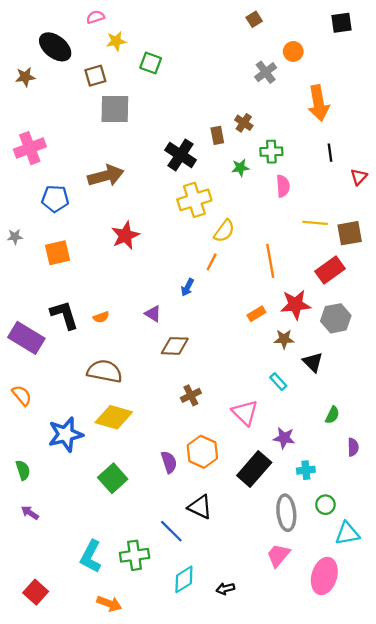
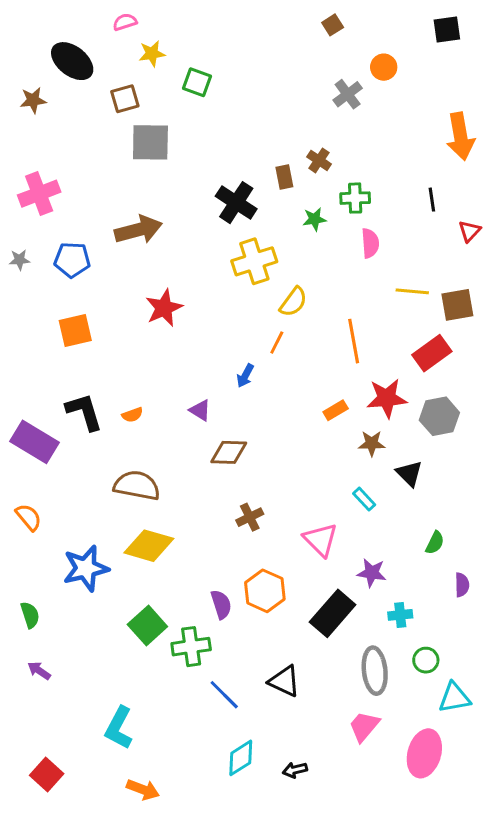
orange arrow: (319, 103) -> (460, 136), moved
gray star: (15, 237) -> (19, 260), moved
black triangle: (200, 507) -> (284, 681), moved
green cross: (135, 555) -> (191, 647), moved

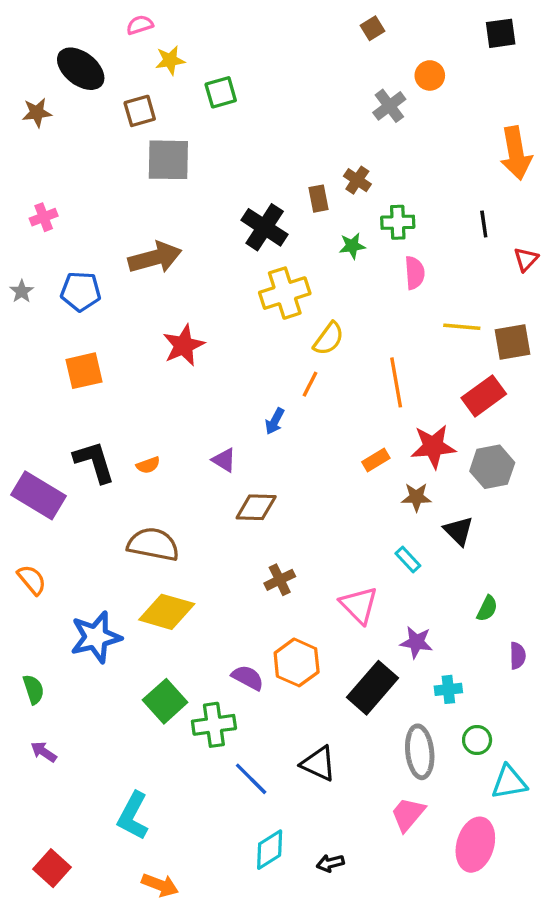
green square: (197, 82) -> (221, 92), turned -36
pink cross: (39, 194) -> (44, 217), size x0.6
gray star: (19, 260) -> (22, 291), turned -30
purple semicircle: (221, 604) -> (248, 678), turned -44

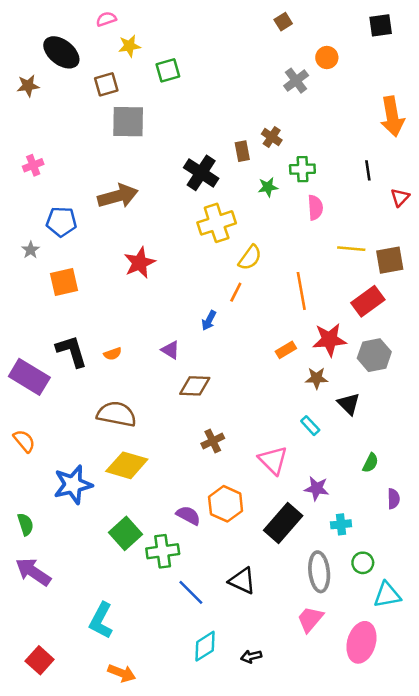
gray star: (22, 291) -> (31, 250), moved
purple arrow: (44, 752) -> (33, 572), size x1.8

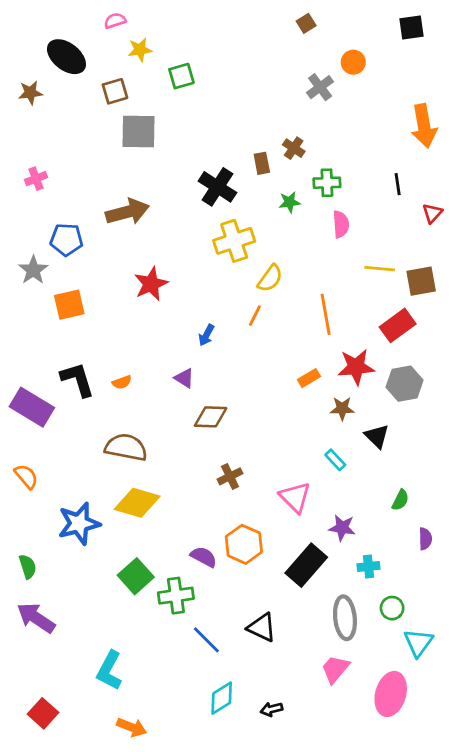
gray star: (31, 250) -> (33, 270), size x1.5
blue arrow: (209, 320) -> (206, 335), moved
cyan triangle: (387, 595) -> (418, 643), turned -44

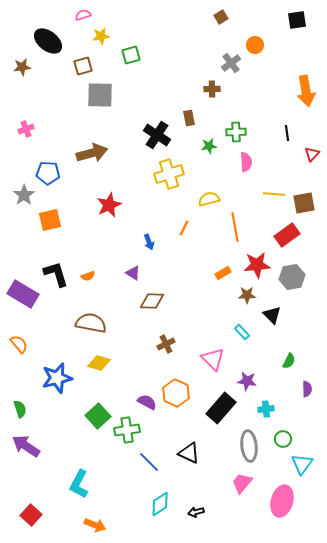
brown cross: (294, 148) -> (212, 89), moved, turned -35
yellow semicircle: (270, 278) -> (209, 199), moved, turned -140
blue arrow: (206, 335) -> (149, 242), turned -49
yellow diamond: (137, 503) -> (99, 363), size x0.7

